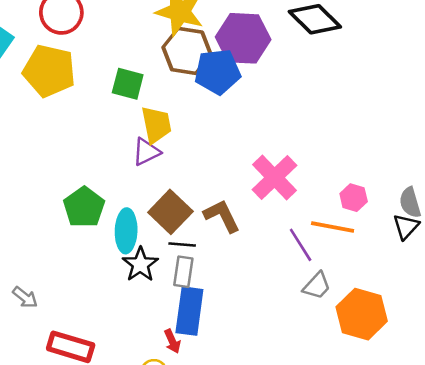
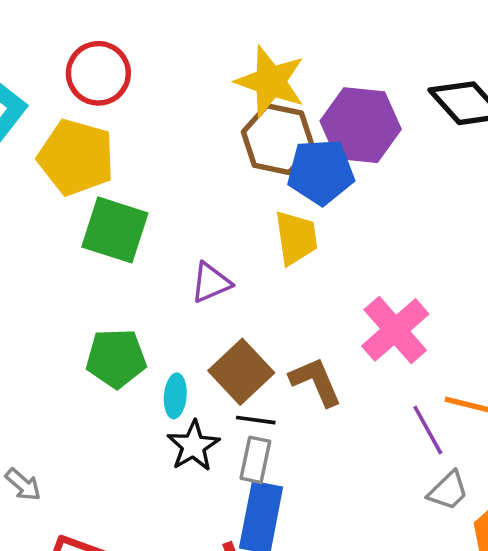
green square: (128, 84) -> (115, 230), moved, size x1.4
yellow trapezoid: (156, 125) -> (296, 238), moved
green pentagon: (84, 207) -> (116, 358), turned 30
cyan ellipse: (126, 231) -> (175, 396), size x0.7

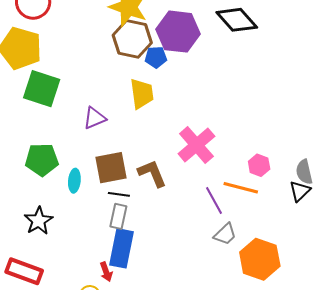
blue pentagon: (321, 172) -> (156, 57), size x0.6
brown square: (241, 372) -> (111, 168), turned 32
black star: (193, 446) -> (39, 221), moved

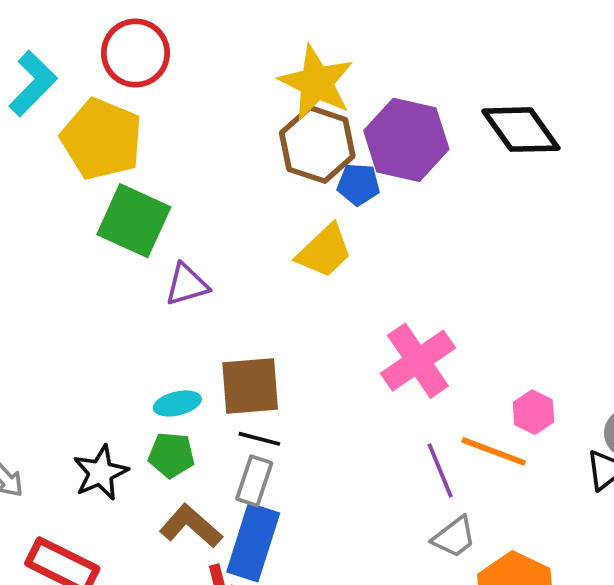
yellow trapezoid: (142, 94) -> (324, 251), turned 48
purple triangle: (95, 118) -> (187, 285), moved
green pentagon: (42, 160) -> (171, 455), moved, size x0.7
brown L-shape: (152, 173) -> (191, 526), moved, turned -32
cyan ellipse: (74, 181) -> (177, 403), turned 65

